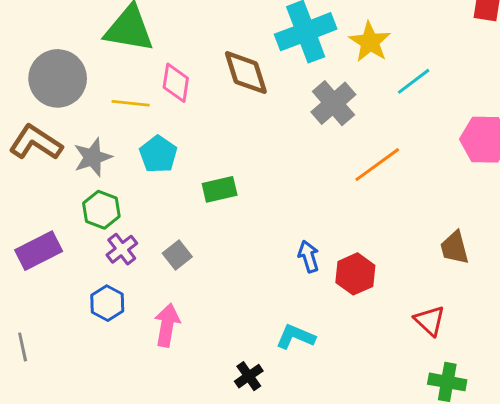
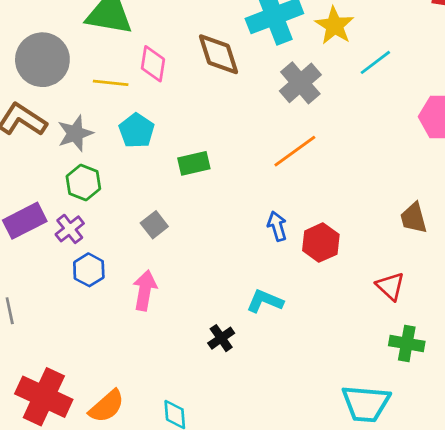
orange line: (377, 165) -> (295, 151), moved
purple cross: (122, 249) -> (70, 229), moved

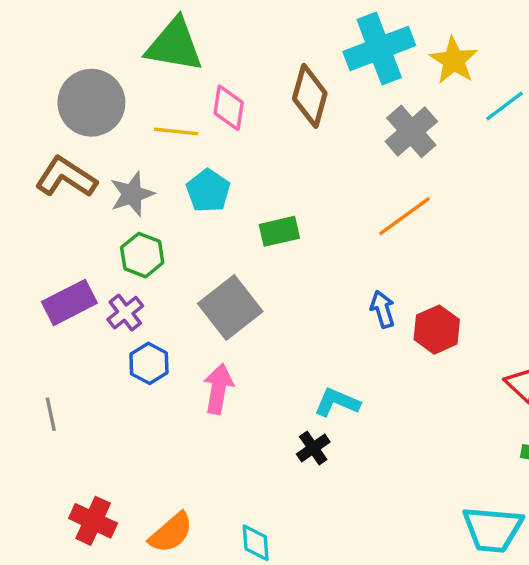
brown diamond: (218, 54) -> (310, 96), turned 33
gray square: (154, 225) -> (230, 308), size x1.8
cyan L-shape: (265, 301) -> (337, 402), moved
red cross: (44, 397) -> (93, 521), size x0.7

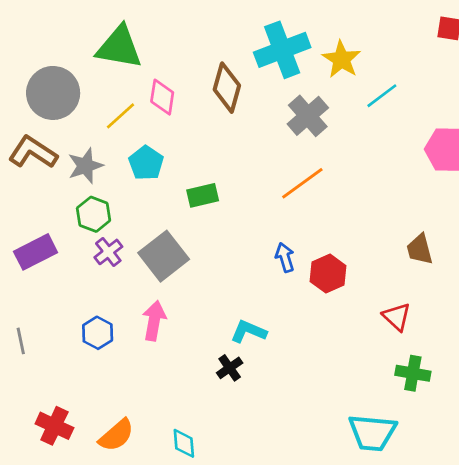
yellow line: (176, 131) -> (120, 116), turned -48
purple cross: (125, 313) -> (108, 252), moved
blue hexagon: (149, 363) -> (98, 333), moved

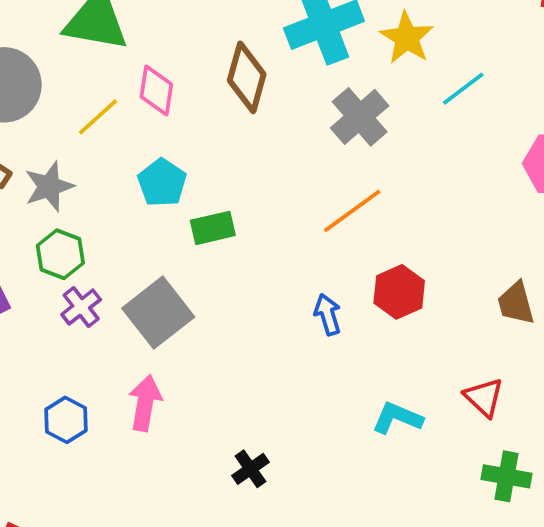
cyan pentagon: (146, 163) -> (162, 183), moved
red hexagon: (328, 274) -> (399, 292), moved
cyan L-shape: (248, 331) -> (397, 418), moved

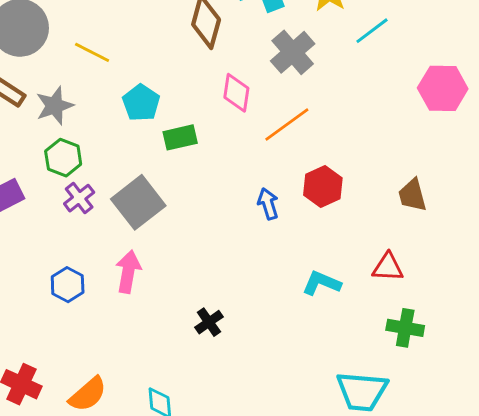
pink diamond: (156, 90) -> (236, 93), moved
yellow line: (98, 117) -> (92, 52), turned 69
red triangle: (484, 397) -> (388, 267), turned -40

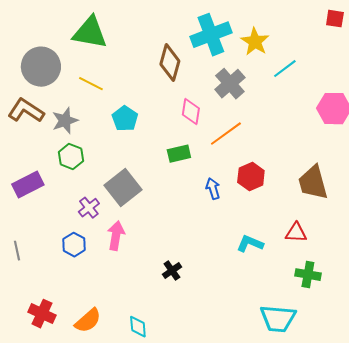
green rectangle: (180, 137) -> (179, 154), moved
brown trapezoid: (412, 195) -> (313, 183), size x1.5
purple cross: (79, 198) -> (89, 208), moved

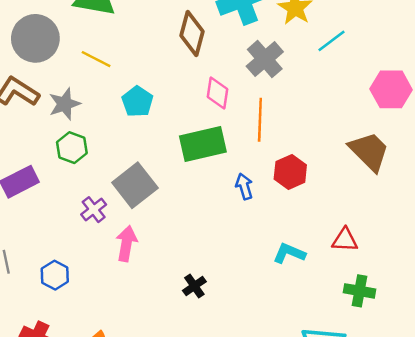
orange line: (226, 134) -> (260, 120), turned -52
green rectangle: (179, 154) -> (203, 144), size x1.6
brown trapezoid: (313, 183) -> (369, 151), moved, turned 150
blue hexagon: (74, 245) -> (55, 275), moved

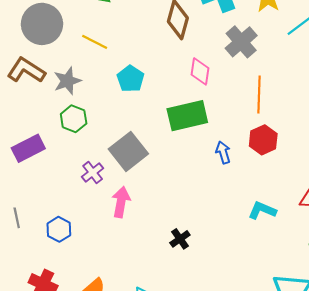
orange line: (260, 120) -> (259, 95), moved

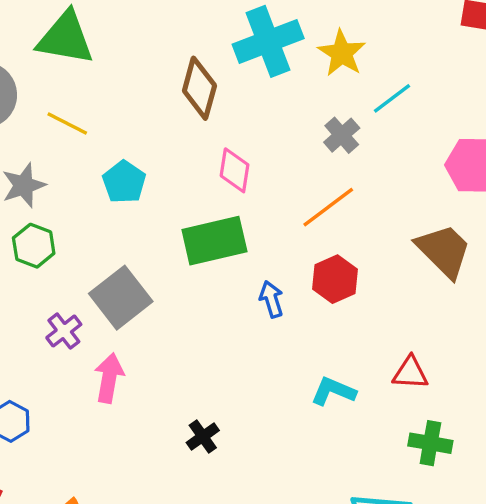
gray cross: (241, 42) -> (342, 135), moved, size x0.7
orange line: (259, 95) -> (328, 207), turned 51

